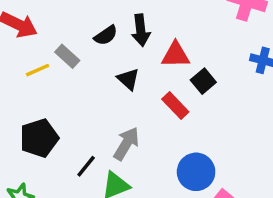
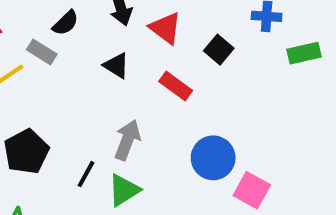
black semicircle: (106, 35) -> (66, 23), moved
red triangle: (176, 55) -> (165, 28), turned 48
black square: (203, 81) -> (219, 50), moved

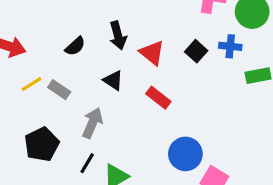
black square: (219, 50) -> (196, 51), moved
gray rectangle: (42, 52) -> (59, 90), moved
gray arrow: (127, 140) -> (92, 123), moved

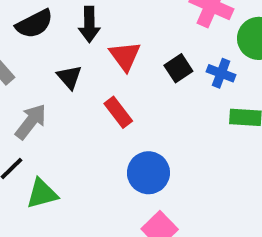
black semicircle: (75, 46) -> (34, 24), size x1.4
blue circle: (185, 154) -> (148, 173), moved

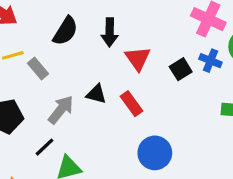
black semicircle: (34, 24) -> (65, 31), turned -32
blue cross: (221, 73) -> (210, 61), moved
black triangle: (69, 77) -> (96, 94), moved, turned -35

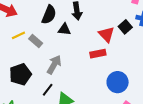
red triangle: (138, 58) -> (106, 34), moved
black triangle: (96, 94) -> (64, 29), moved
red rectangle: (131, 104) -> (98, 54), turned -56

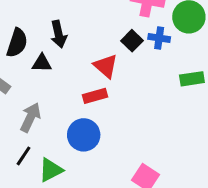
black square: (125, 27) -> (132, 41), moved
blue circle: (118, 82) -> (84, 135), moved

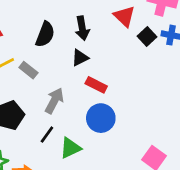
black triangle: (42, 63) -> (80, 58), moved, turned -30
red triangle: (106, 66) -> (124, 16), moved
red rectangle: (95, 96) -> (96, 85), moved, turned 40

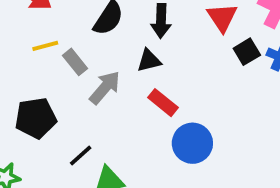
gray arrow: (54, 101) -> (105, 88), moved
blue circle: (101, 118) -> (192, 143), moved

